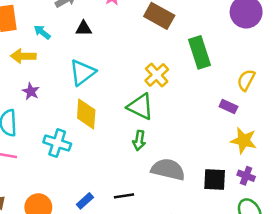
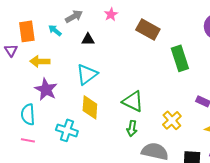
cyan arrow: (42, 32) -> (55, 30), moved
yellow cross: (157, 75) -> (172, 120), moved
purple star: (31, 91) -> (46, 89), size x1.6

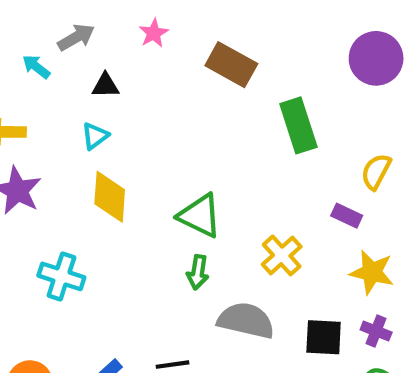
cyan triangle: (87, 74) -> (95, 136), moved, size x0.6
yellow diamond: (90, 107) -> (110, 197), moved

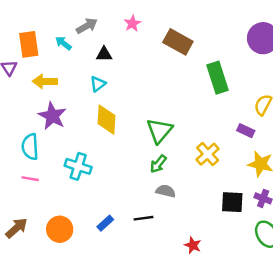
green triangle: (200, 216) -> (159, 131), turned 44
green arrow: (198, 272) -> (158, 164), turned 30
gray semicircle: (246, 321) -> (166, 191), moved, size x0.6

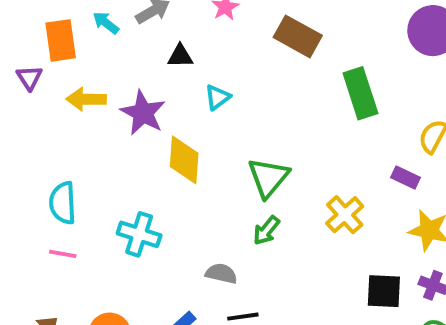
cyan arrow: (63, 43) -> (106, 23), moved
cyan triangle: (98, 84) -> (217, 97), moved
purple star: (52, 116) -> (143, 113), moved
gray semicircle: (166, 191) -> (221, 273), moved

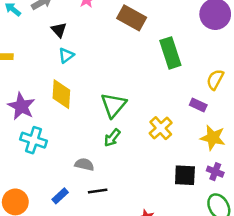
black triangle: (180, 56) -> (59, 30), turned 49
cyan triangle: (217, 97) -> (66, 55), moved
purple star: (143, 113) -> (21, 106), moved

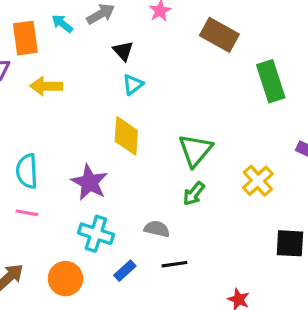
purple star: (21, 106) -> (89, 182), moved
cyan cross: (33, 140) -> (96, 234), moved

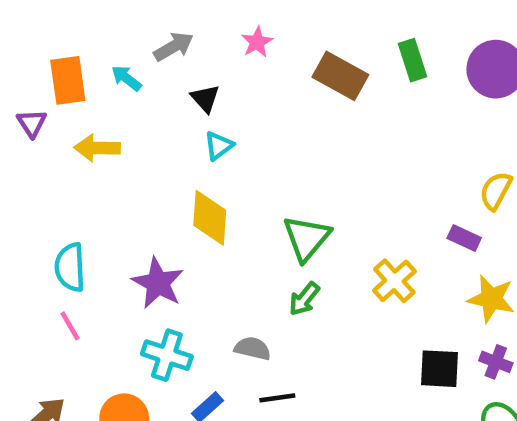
cyan arrow: (62, 24) -> (126, 78), moved
green rectangle: (271, 81) -> (412, 60), moved, size x0.7
pink line: (27, 213) -> (70, 326), turned 50

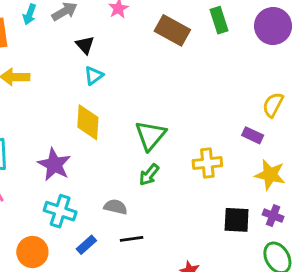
cyan arrow: (126, 78) -> (30, 14), moved, turned -108
yellow cross: (394, 281) -> (207, 163), turned 36

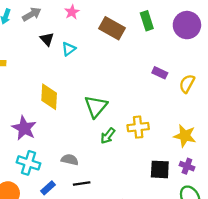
cyan triangle: (94, 76) -> (69, 49), moved
purple rectangle: (253, 135) -> (160, 73), moved
green arrow: (149, 175) -> (108, 136), moved

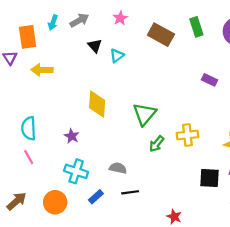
purple star: (24, 128) -> (72, 136), size x0.6

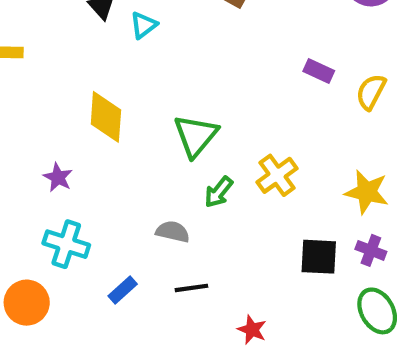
yellow cross: (187, 135) -> (277, 175), turned -30
gray semicircle: (118, 168) -> (173, 232), moved
black line: (130, 192) -> (191, 288), moved
blue rectangle: (96, 197) -> (123, 290), moved

